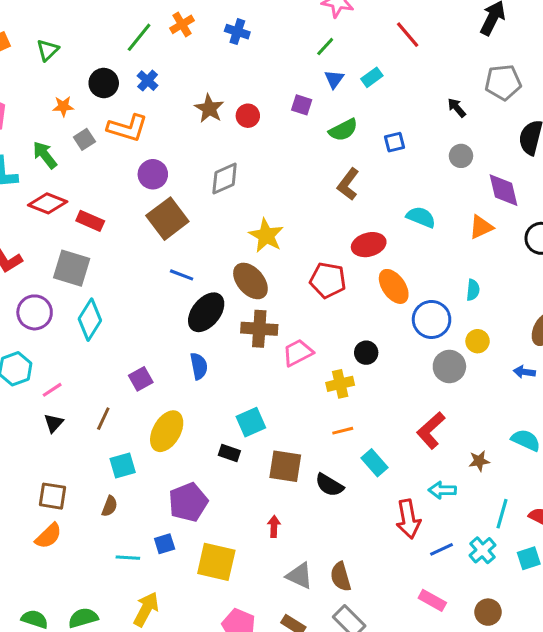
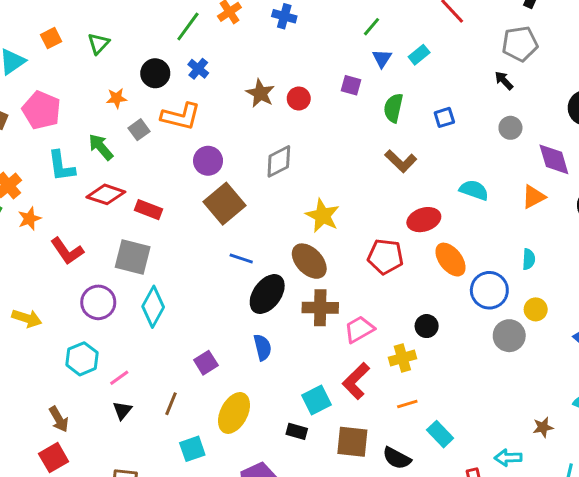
gray pentagon: (503, 82) -> (520, 44), moved
green semicircle: (343, 130) -> (393, 108), turned 132
brown L-shape: (348, 184) -> (401, 161), turned -80
red L-shape: (431, 430) -> (356, 381), moved

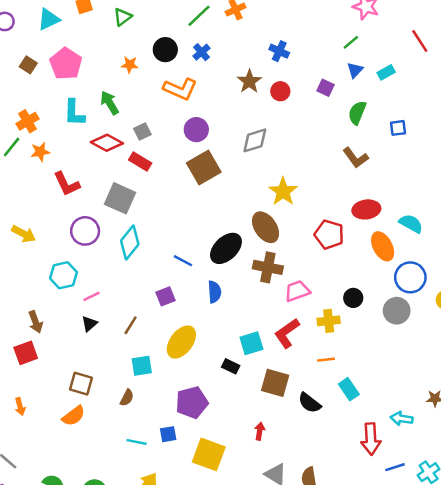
blue cross: (284, 16) -> (279, 51), moved
gray square: (139, 130) -> (142, 131), moved
cyan semicircle: (474, 190) -> (411, 224), moved
blue line: (241, 258) -> (183, 261), moved
gray circle: (509, 336) -> (397, 311), moved

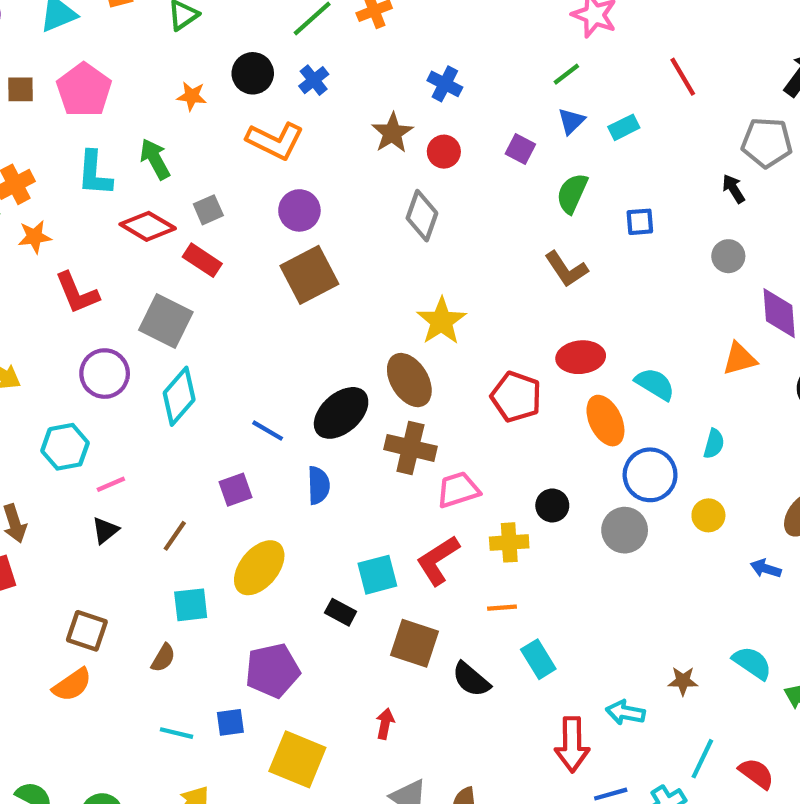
brown square: (28, 65) -> (20, 89), turned -36
gray diamond: (255, 140) -> (422, 216), moved, turned -56

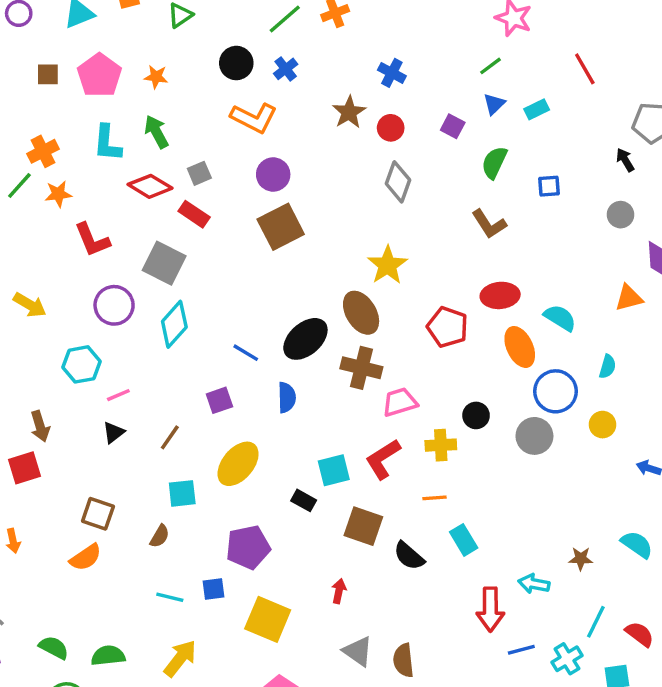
orange star: (192, 96) -> (156, 77), moved
gray diamond: (422, 216) -> (398, 182), moved

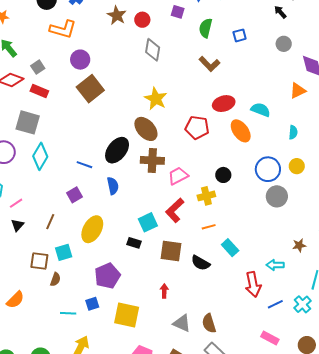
blue circle: (555, 391) -> (268, 169), moved
gray circle: (534, 436) -> (277, 196), moved
brown square: (98, 514) -> (39, 261), moved

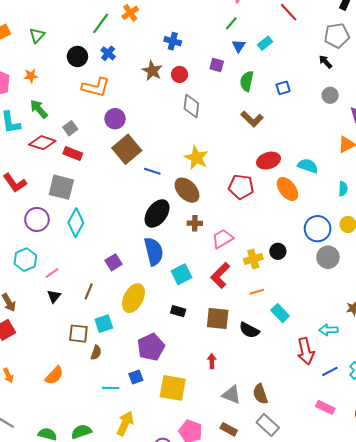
brown cross: (152, 160) -> (195, 223), size x0.6
blue line: (84, 165) -> (152, 171), moved
black circle: (223, 175) -> (278, 251), moved
blue semicircle: (113, 186) -> (154, 251), size x1.5
cyan square: (148, 222) -> (182, 274), moved

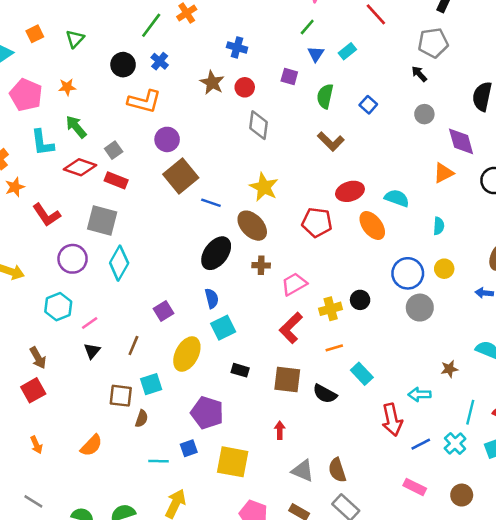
blue square: (283, 88) -> (368, 105), turned -32
blue semicircle: (154, 251) -> (212, 298), size x0.6
cyan square: (182, 274) -> (223, 328), moved
purple pentagon: (151, 347) -> (207, 413), turned -30

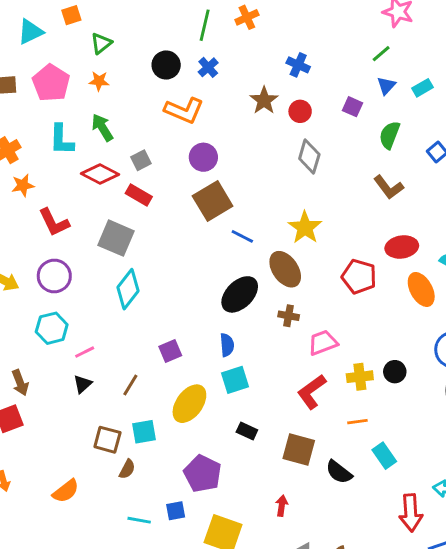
green line: (151, 25) -> (205, 25), turned -32
green triangle: (75, 39) -> (101, 43), moved
purple circle: (73, 259) -> (54, 276), moved

